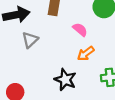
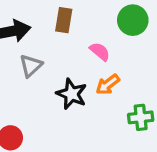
black star: (65, 80) -> (72, 94), moved

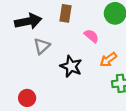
orange arrow: (108, 84) -> (108, 60), moved

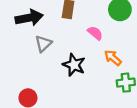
orange arrow: (108, 60) -> (113, 58), turned 78

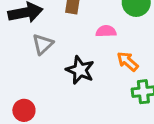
pink semicircle: (95, 33) -> (106, 31), turned -42

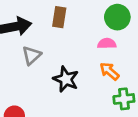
pink semicircle: (106, 31) -> (107, 44), moved

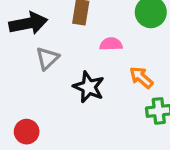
pink semicircle: (107, 44) -> (111, 44), moved

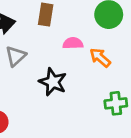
orange arrow: (141, 77) -> (100, 58), moved

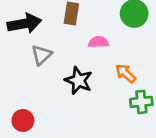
orange arrow: (100, 58) -> (126, 73), moved

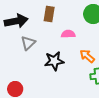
black star: (79, 81) -> (54, 61), turned -30

